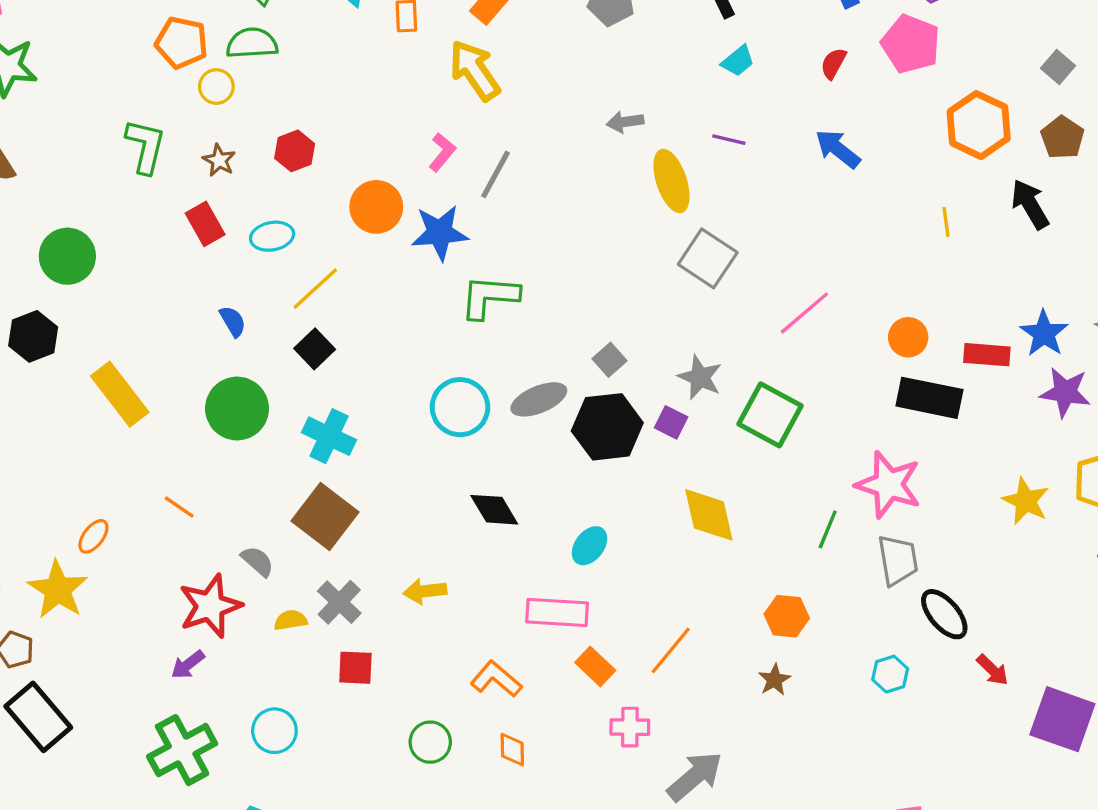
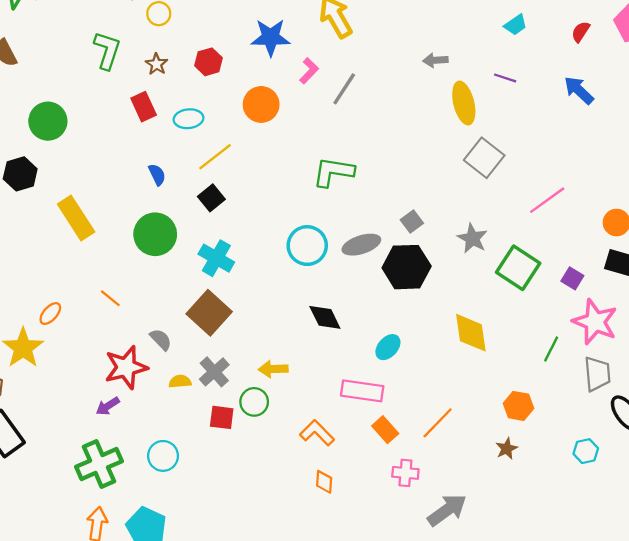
blue star: (440, 233) -> (271, 37), moved
purple square: (671, 422) -> (572, 278), moved
green circle: (430, 742) -> (254, 402), moved

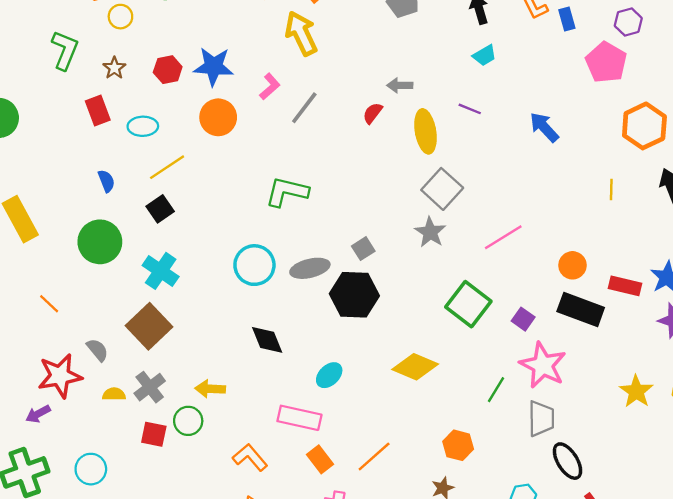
red semicircle: (581, 32) -> (373, 113), moved
blue star: (271, 37) -> (213, 66), moved
gray star: (472, 238) -> (430, 232), moved
yellow diamond: (471, 333) -> (415, 367), turned -63

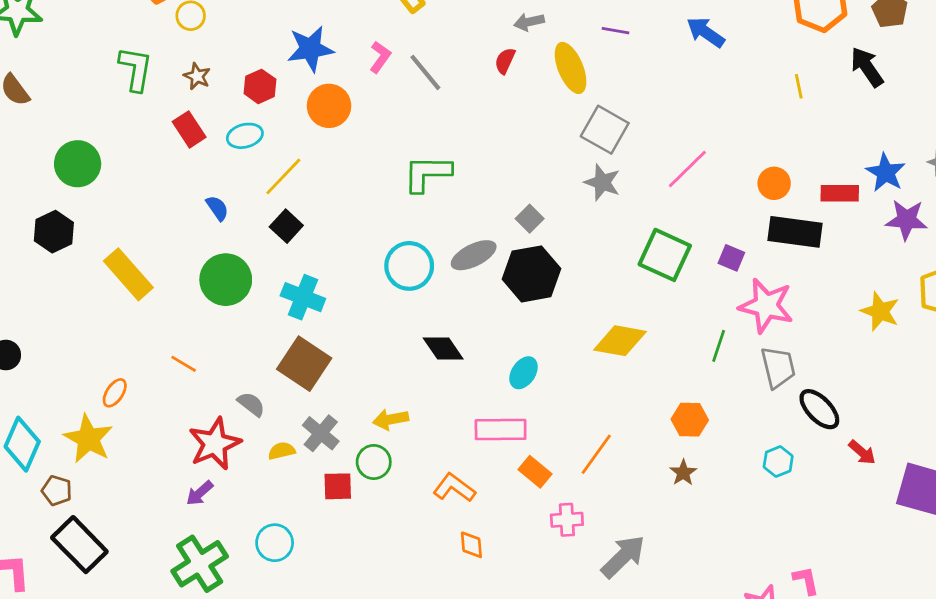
red hexagon: (168, 70) -> (260, 86), moved
gray line: (304, 108) -> (425, 72), turned -64

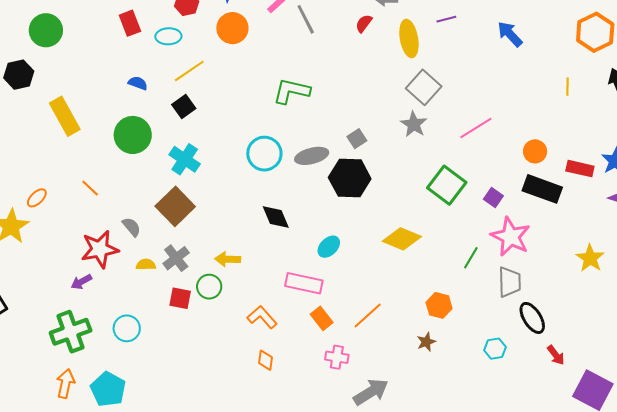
purple line: (615, 31) -> (446, 19), turned -36
blue semicircle: (217, 208) -> (138, 83), turned -48

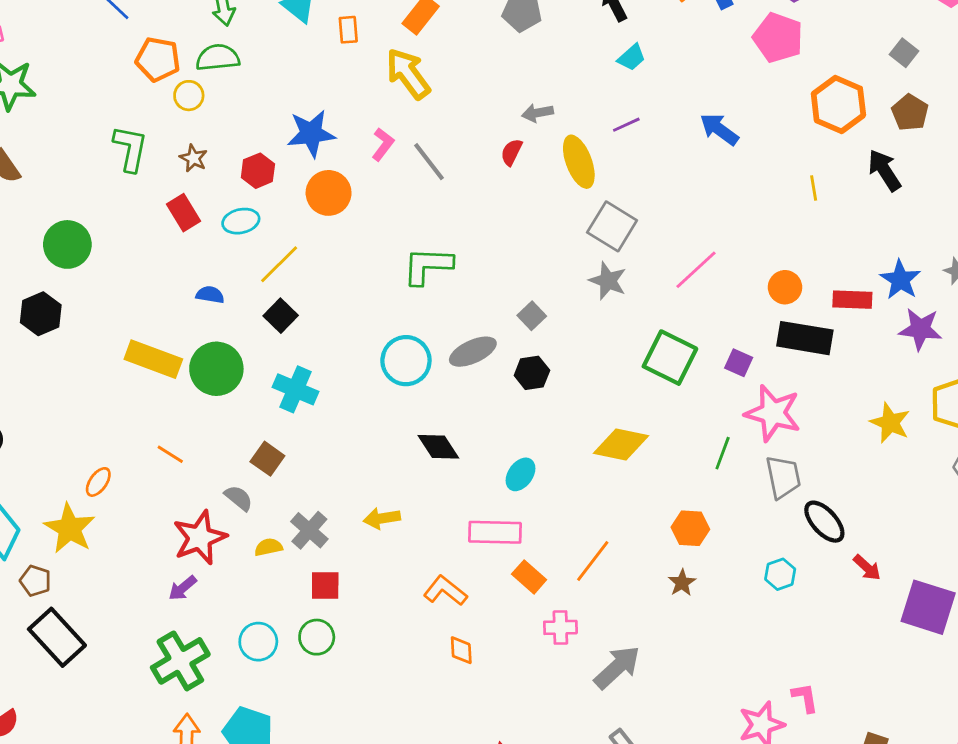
yellow rectangle: (65, 116) -> (153, 359), moved, turned -30
black hexagon: (350, 178) -> (532, 373), size x0.6
brown square: (175, 206) -> (267, 459), moved, size x0.6
green circle: (209, 287) -> (317, 637), moved

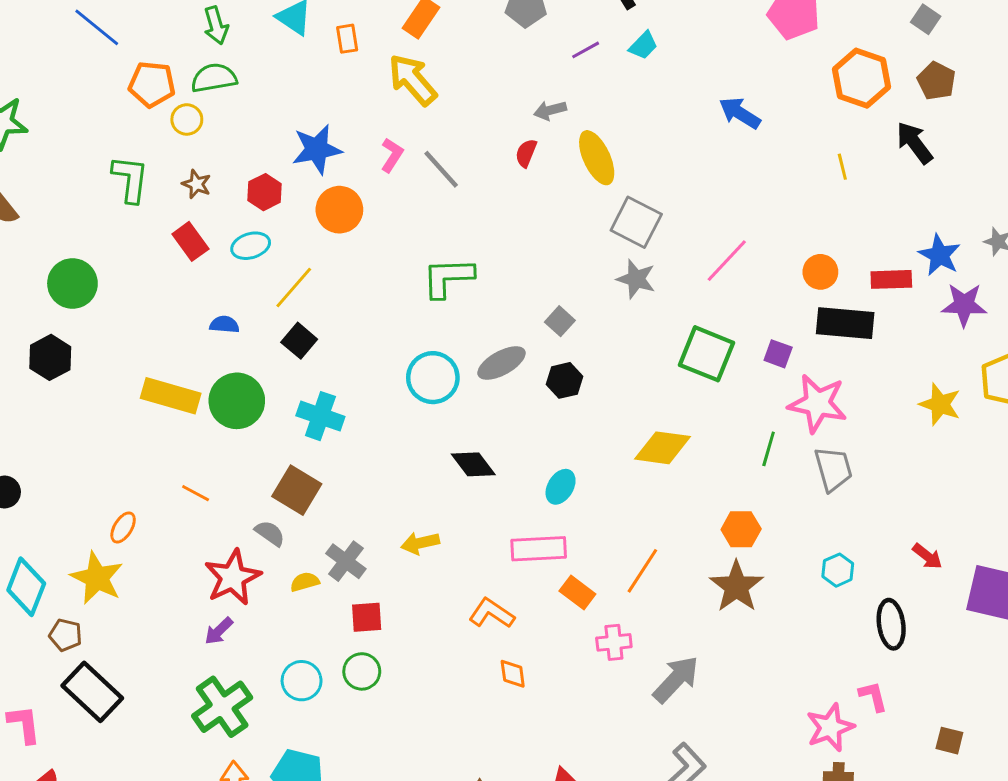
purple line: (626, 125) -> (586, 50), moved
brown square: (267, 459) -> (297, 490), size x1.4
black ellipse: (824, 522) -> (891, 624), moved, turned 39
brown star: (682, 583) -> (737, 586), size x1.8

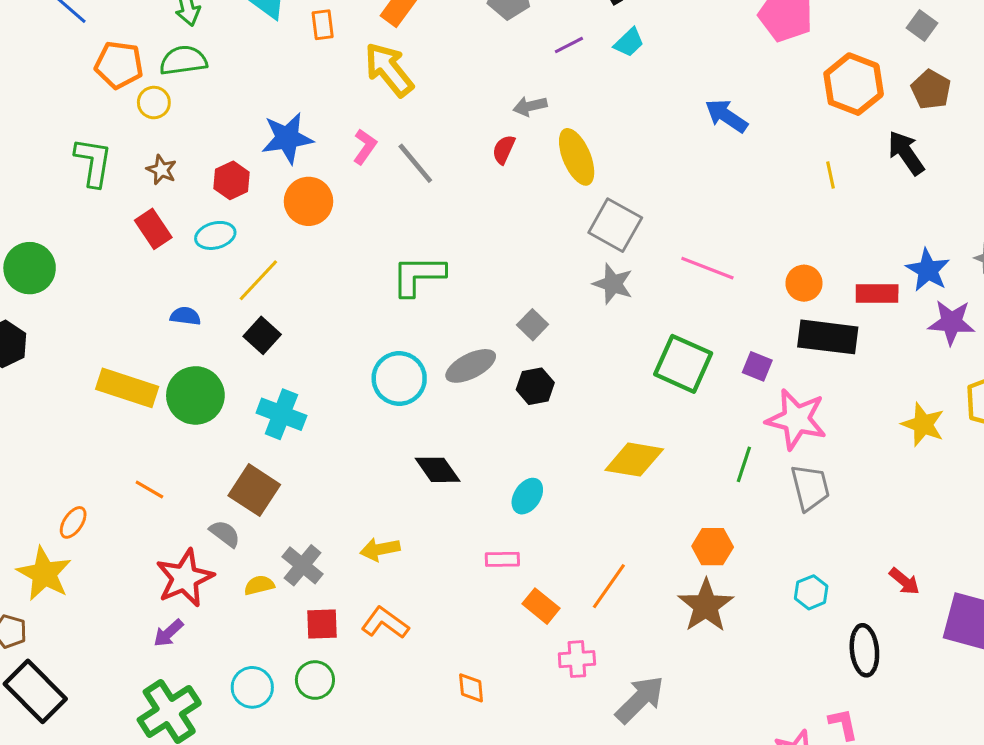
pink line: (727, 261) -> (707, 268), turned 66
pink rectangle: (539, 549) -> (502, 559), size x0.6
orange L-shape: (492, 613) -> (385, 623), moved

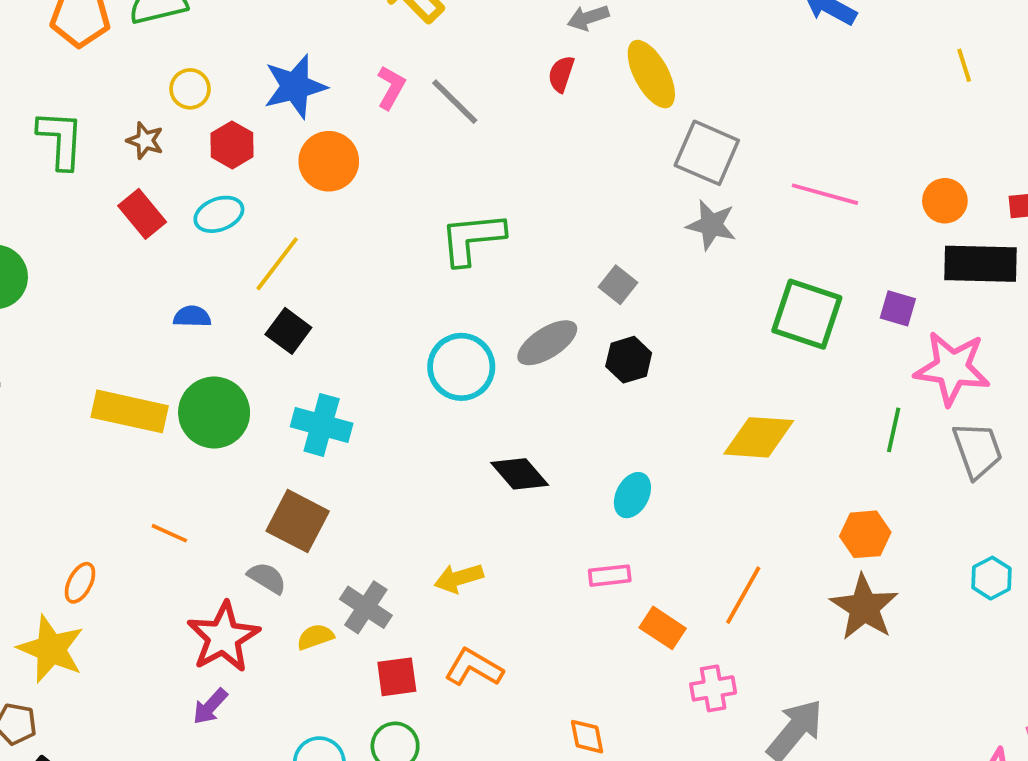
yellow circle: (154, 103) -> (190, 89), moved

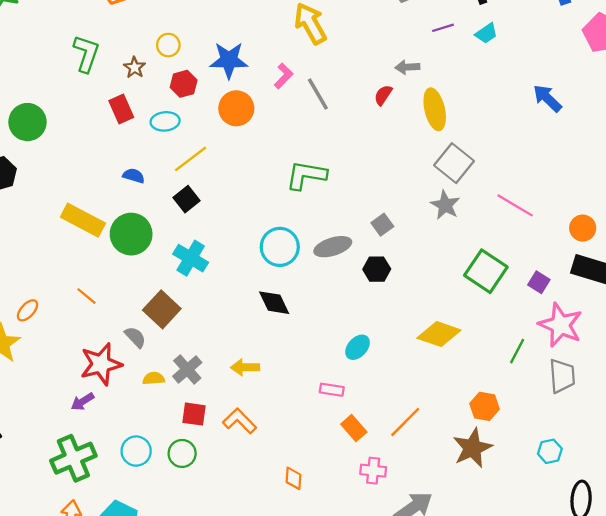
black diamond: (520, 474) -> (274, 303), moved

